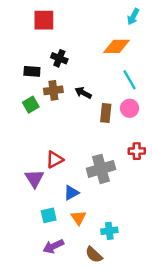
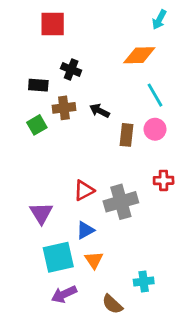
red triangle: (55, 159) -> (84, 190), moved
cyan square: (49, 215) -> (58, 257), size x1.6
cyan cross: (109, 231) -> (144, 281), moved

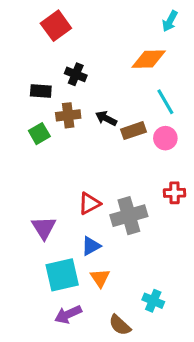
red square: (53, 24) -> (56, 26), turned -36
brown rectangle: (127, 135) -> (133, 131), moved, turned 65
cyan cross: (144, 281) -> (153, 301), turned 30

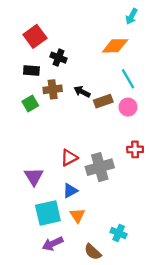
red square: (56, 26) -> (35, 36), moved

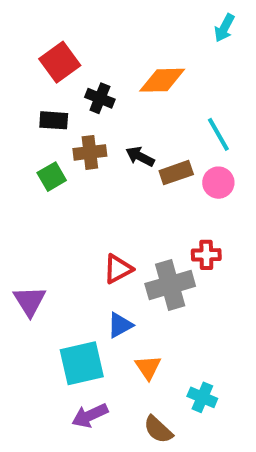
orange diamond: (115, 46) -> (162, 80), moved
red cross: (135, 149) -> (206, 255), moved
purple triangle: (34, 177) -> (30, 301), moved
orange triangle: (77, 215) -> (148, 367), moved

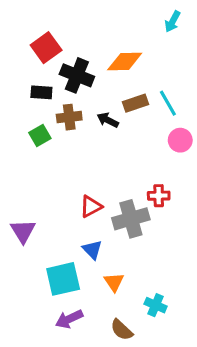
black cross: (100, 98) -> (77, 75), size x1.5
brown rectangle: (176, 173) -> (136, 103), moved
pink circle: (218, 183) -> (180, 140), moved
blue triangle: (120, 325) -> (92, 250), turned -45

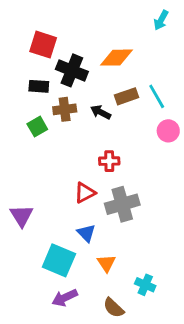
red square: (46, 48) -> (43, 45), turned -36
red cross: (159, 196) -> (109, 161), moved
cyan square: (63, 279) -> (59, 260), turned 36

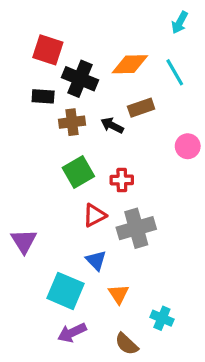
cyan line: (157, 96) -> (175, 72), moved
green square: (37, 127) -> (78, 172), moved, size x1.4

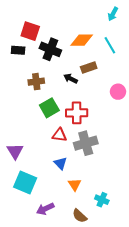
black rectangle: (43, 96) -> (18, 50), moved
brown cross: (72, 122) -> (36, 82), moved
red cross: (122, 180) -> (77, 113), size x1.5
red triangle: (94, 215) -> (59, 135), turned 35
cyan square: (66, 291) -> (25, 182), moved

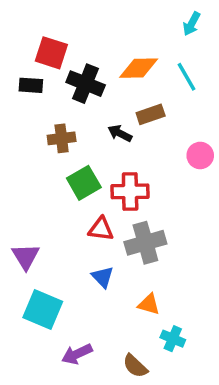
orange triangle: (75, 185) -> (149, 304), moved, turned -40

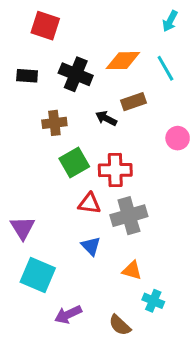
red square: (51, 53) -> (45, 26), moved

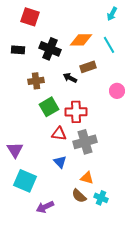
brown semicircle: (120, 325) -> (79, 196), moved

